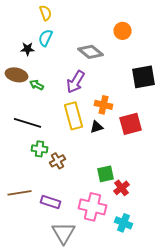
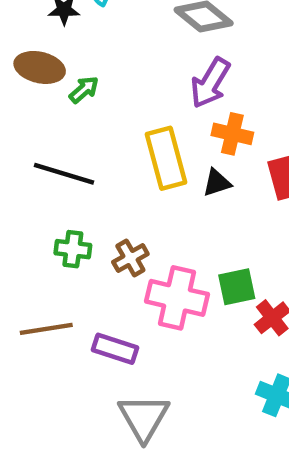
purple arrow: (76, 82) -> (210, 83), moved
green arrow: (36, 85) -> (84, 90), turned 112
green cross: (40, 149) -> (73, 249), moved
pink cross: (92, 207) -> (177, 298), moved

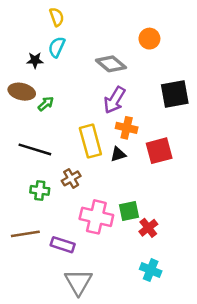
brown cross: (130, 258) -> (71, 178), moved

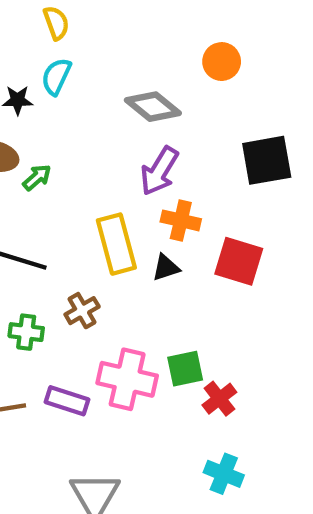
red square: (159, 151) -> (239, 261), turned 32
purple rectangle: (63, 245) -> (67, 401), moved

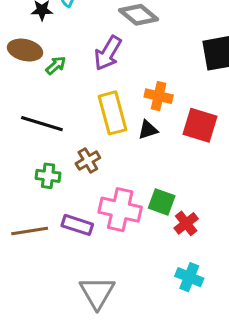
purple arrow: (159, 171) -> (108, 53), moved
green square: (185, 369) -> (162, 202), turned 32

